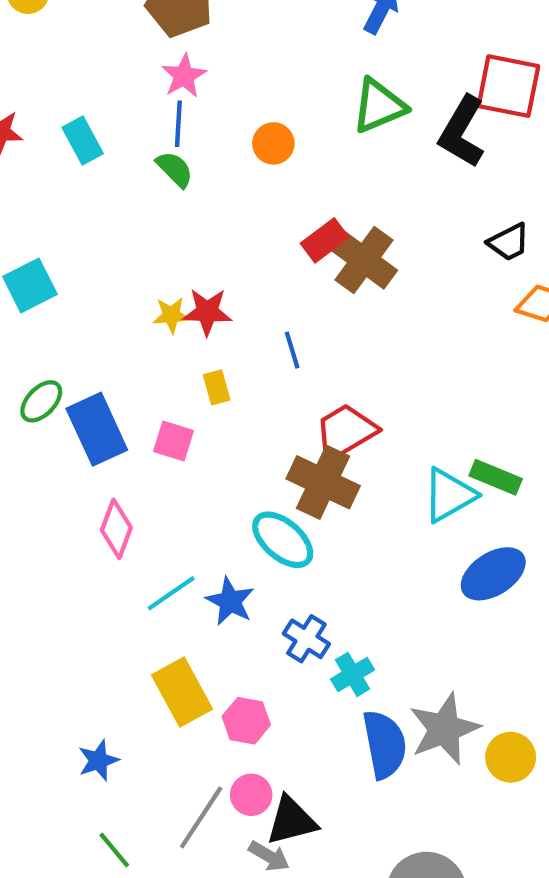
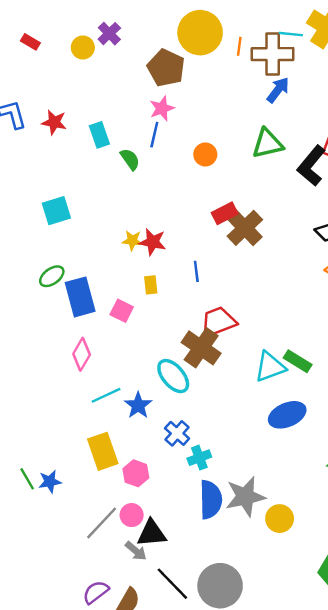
green semicircle: (175, 169) -> (130, 159), moved
green line: (114, 850) -> (27, 479), moved

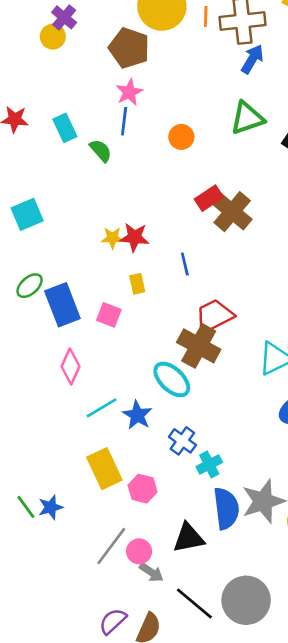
yellow circle: (83, 47) -> (53, 37), moved
pink circle: (132, 515) -> (139, 551), moved
black triangle: (152, 533) -> (189, 538), moved

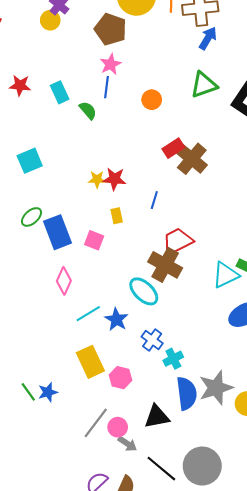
blue line: (185, 264) -> (154, 200), turned 30

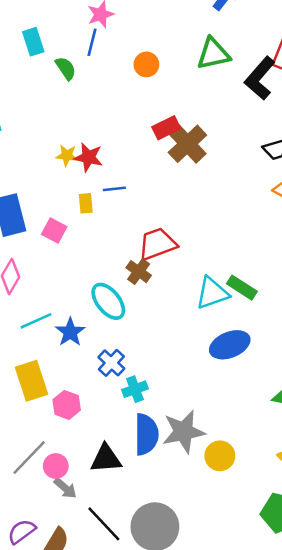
blue line: (154, 200) -> (114, 189), moved, turned 60
brown cross: (165, 265) -> (139, 272), size x0.6

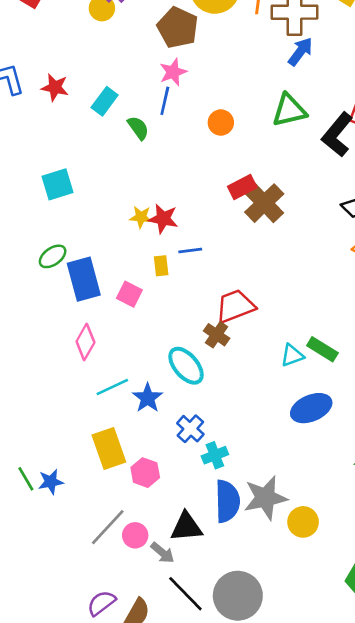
cyan rectangle: (33, 42) -> (105, 101), turned 56
cyan triangle: (212, 293) -> (292, 355), size x0.7
gray arrow: (65, 488) -> (162, 553), moved

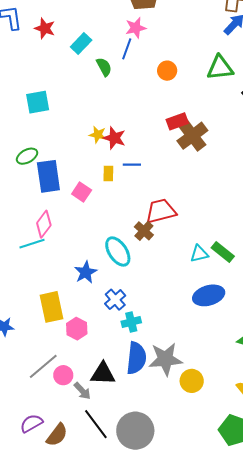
cyan line: (112, 387) -> (32, 244), moved

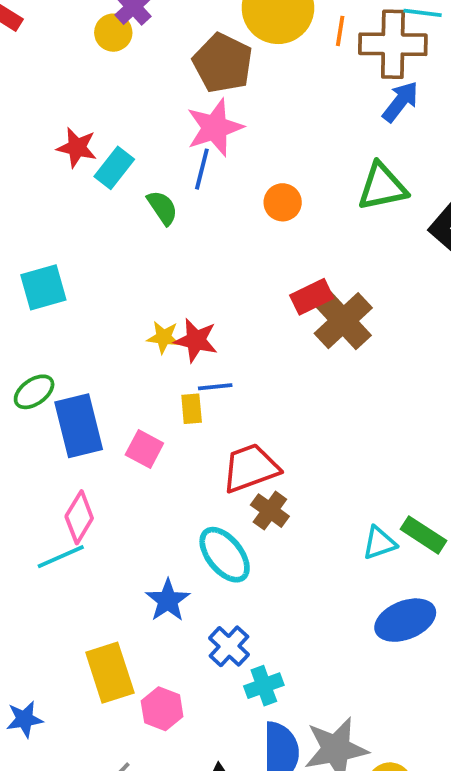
red star: (45, 28) -> (77, 148), moved
pink star: (136, 28) -> (215, 128), size x1.4
blue line: (132, 165) -> (215, 387), moved
red trapezoid: (161, 211) -> (250, 468), moved

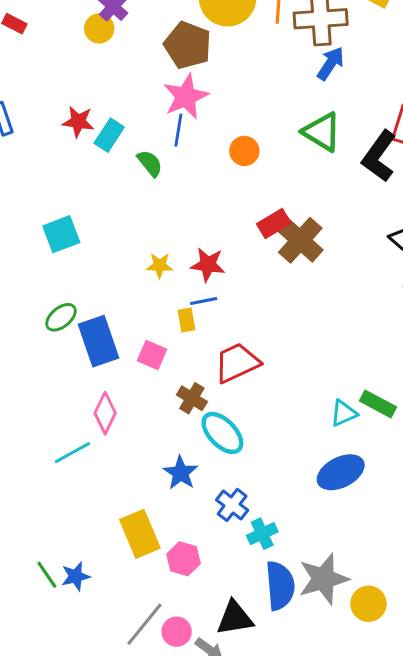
green triangle: (382, 187) -> (322, 132), turned 48
red star: (196, 340) -> (208, 265), moved
brown cross: (270, 511) -> (192, 398), moved
cyan line: (61, 557) -> (72, 453), moved
blue ellipse: (405, 620) -> (341, 472), moved

